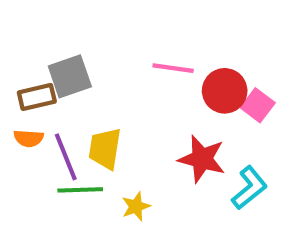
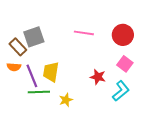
red circle: (225, 91) -> (123, 35), moved
brown rectangle: (37, 97) -> (18, 47), turned 60
pink square: (258, 105) -> (125, 64), moved
red star: (202, 159) -> (98, 77), size x0.7

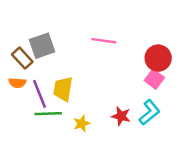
red circle: (123, 35) -> (158, 58), moved
red star: (98, 77) -> (121, 116), moved

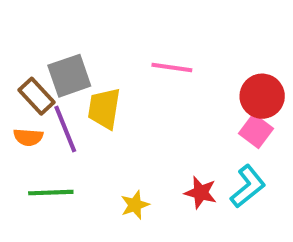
yellow trapezoid: (63, 89) -> (104, 108), moved
purple line: (40, 94) -> (65, 129), moved
green line: (48, 114) -> (51, 193), moved

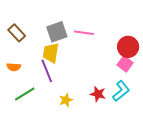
gray square: (69, 76) -> (57, 32), moved
brown rectangle: (36, 96) -> (17, 33), moved
purple line: (65, 129) -> (47, 71), moved
green line: (51, 193) -> (25, 94), turned -30

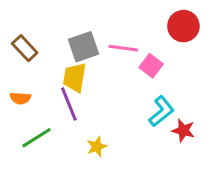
red circle: (128, 47) -> (183, 26), moved
pink square: (125, 64) -> (151, 66), moved
cyan L-shape: (121, 91) -> (161, 111), moved
red star: (98, 94) -> (183, 130), moved

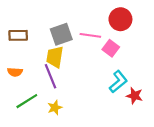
red circle: (183, 26) -> (120, 19), moved
brown rectangle: (25, 48) -> (18, 35), turned -48
yellow star: (97, 147) -> (55, 108), moved

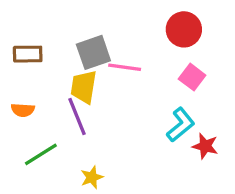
pink line: (90, 35) -> (125, 67), moved
pink square: (111, 48) -> (192, 77), moved
yellow star: (55, 108) -> (92, 177), moved

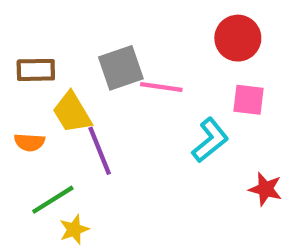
pink square: (192, 77) -> (248, 100), turned -30
yellow trapezoid: (84, 87) -> (72, 113), moved, turned -40
cyan L-shape: (181, 125) -> (210, 140), moved
yellow star: (92, 177) -> (74, 229), moved

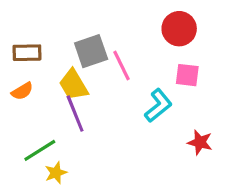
pink line: (161, 87) -> (121, 66), turned 56
yellow trapezoid: (72, 113) -> (73, 85), moved
orange semicircle: (29, 142) -> (22, 91), moved, turned -35

